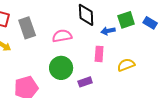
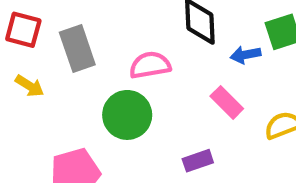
pink rectangle: (99, 54) -> (227, 102), turned -49
green circle: (61, 68) -> (127, 115), moved

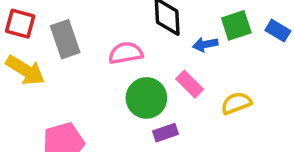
yellow arrow: (30, 86) -> (25, 70), size x1.6
green circle: (127, 115) -> (146, 98), moved

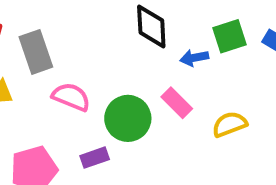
pink semicircle: (126, 53) -> (71, 97), moved, turned 32
purple rectangle: (165, 133) -> (95, 158), moved

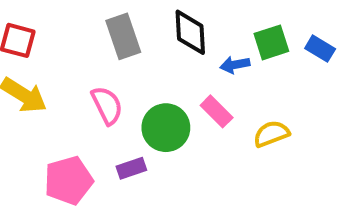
gray rectangle: (36, 52) -> (123, 36), moved
pink semicircle: (71, 97) -> (107, 105), turned 42

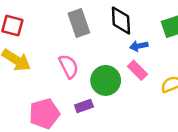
blue arrow: (235, 65) -> (139, 46), moved

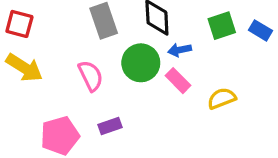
green circle: (106, 80) -> (141, 63), moved

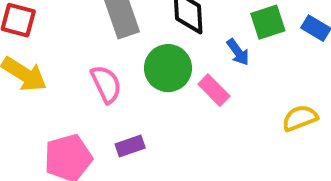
blue arrow: (180, 50) -> (238, 52), moved, turned -115
yellow semicircle: (222, 98) -> (300, 118), moved

